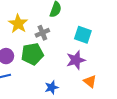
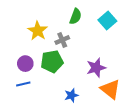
cyan square: (83, 35) -> (107, 21), moved, turned 30
orange triangle: (90, 81) -> (110, 89), size x1.5

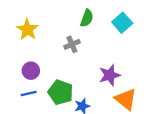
yellow star: (38, 31) -> (27, 30), moved
green pentagon: (52, 62) -> (61, 92), moved, turned 30

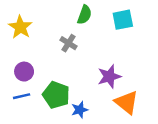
cyan square: (122, 23) -> (123, 20), turned 30
gray cross: (72, 44) -> (68, 43), turned -35

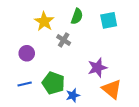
yellow star: (20, 27) -> (44, 22), moved
purple circle: (24, 72) -> (27, 53), moved

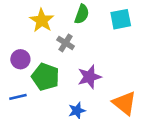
purple star: (97, 68) -> (89, 77), moved
green pentagon: (53, 83) -> (46, 77), moved

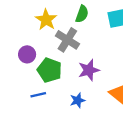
gray cross: (66, 43) -> (67, 40), size x1.5
blue line: (18, 97) -> (38, 95), moved

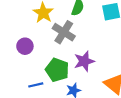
green pentagon: (49, 70) -> (57, 70), moved

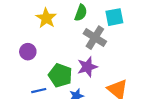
gray cross: (64, 32) -> (95, 38), moved

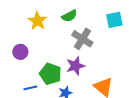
green semicircle: (81, 13) -> (69, 16), turned 42
cyan square: (114, 17) -> (114, 20), moved

